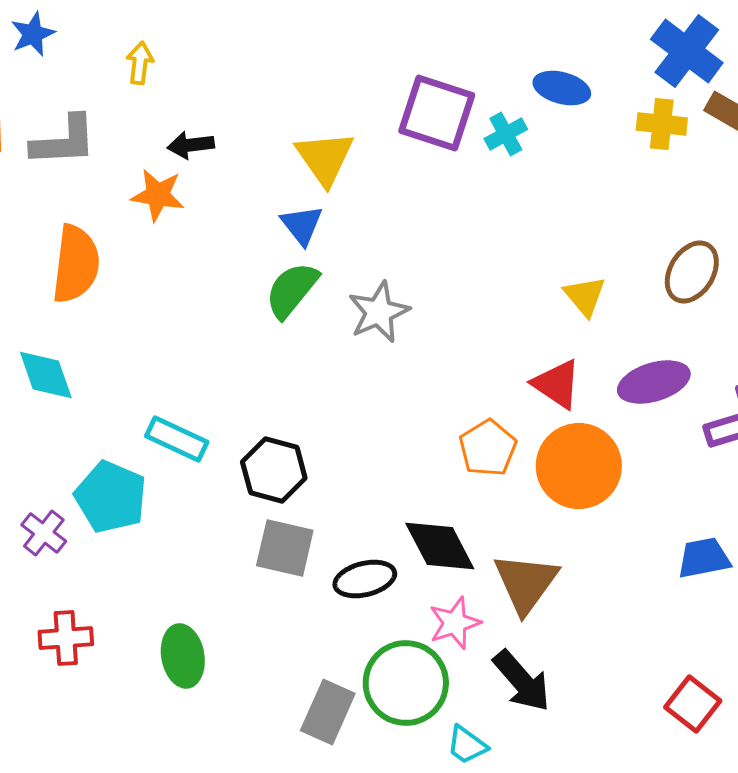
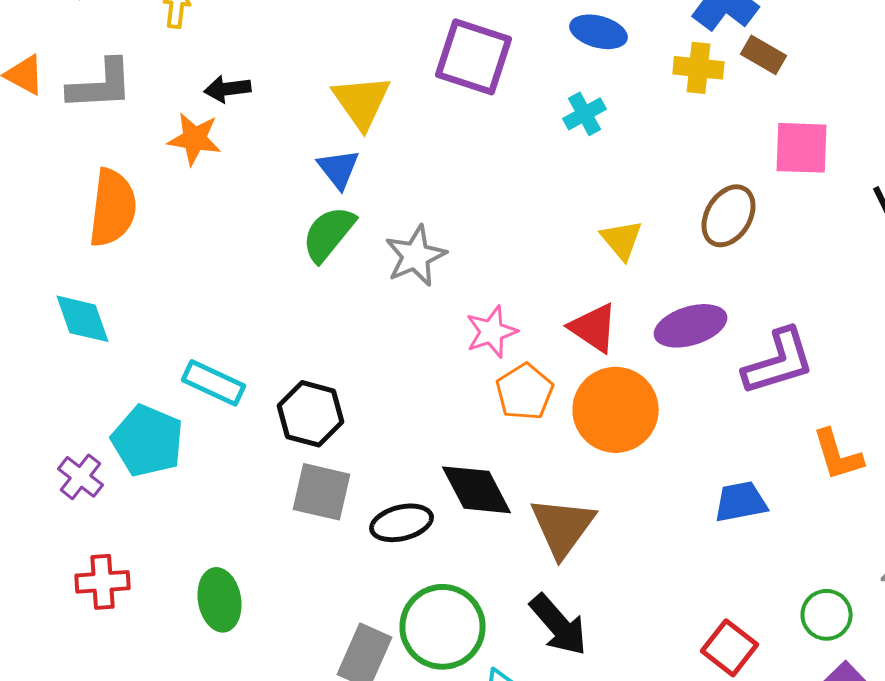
cyan cross: (506, 134) -> (584, 114), moved
pink star: (455, 623) -> (492, 332), moved

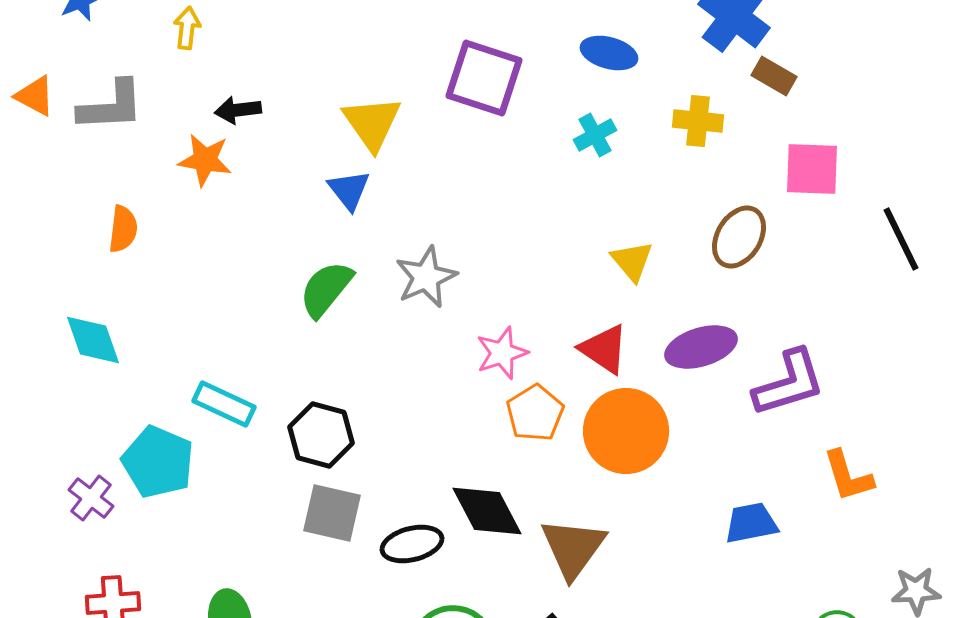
yellow cross: (698, 68) -> (698, 121), moved
orange semicircle: (112, 208) -> (123, 229), size x0.6
green semicircle: (328, 234) -> (326, 289), moved

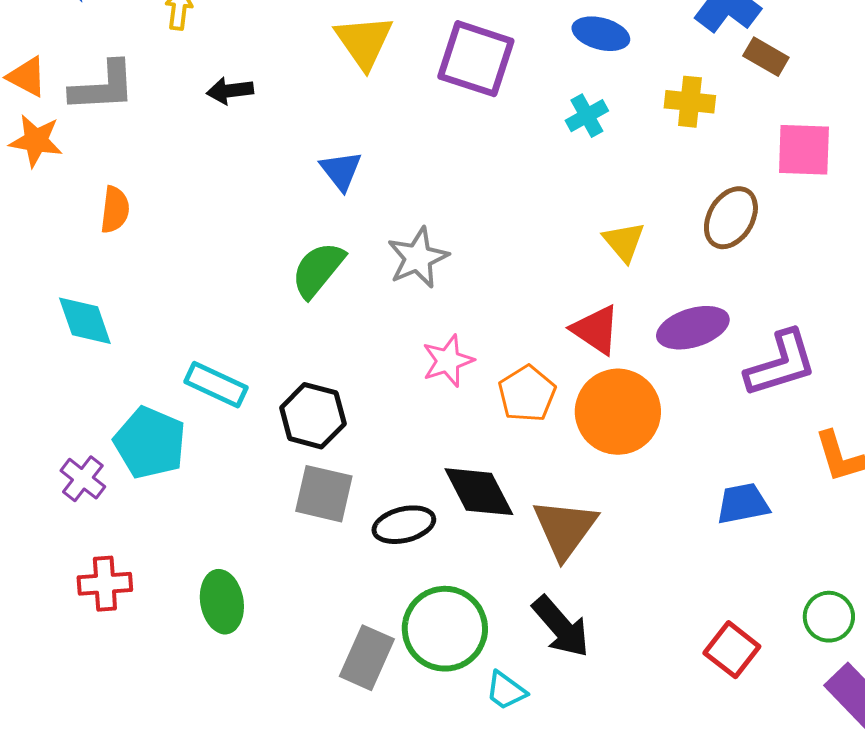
yellow triangle: (372, 123) -> (364, 42), moved
orange star: (205, 160) -> (36, 141), moved
pink star: (502, 353) -> (448, 361), moved

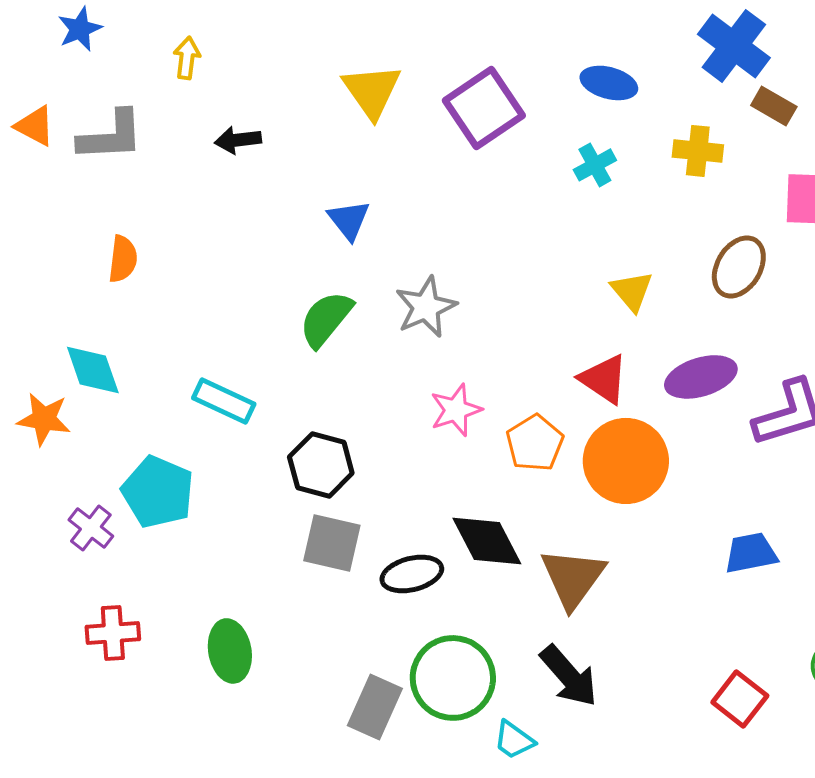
purple square: (476, 59) -> (484, 108), turned 38
orange star: (36, 141) -> (44, 419), moved
cyan rectangle: (216, 385) -> (224, 401), moved

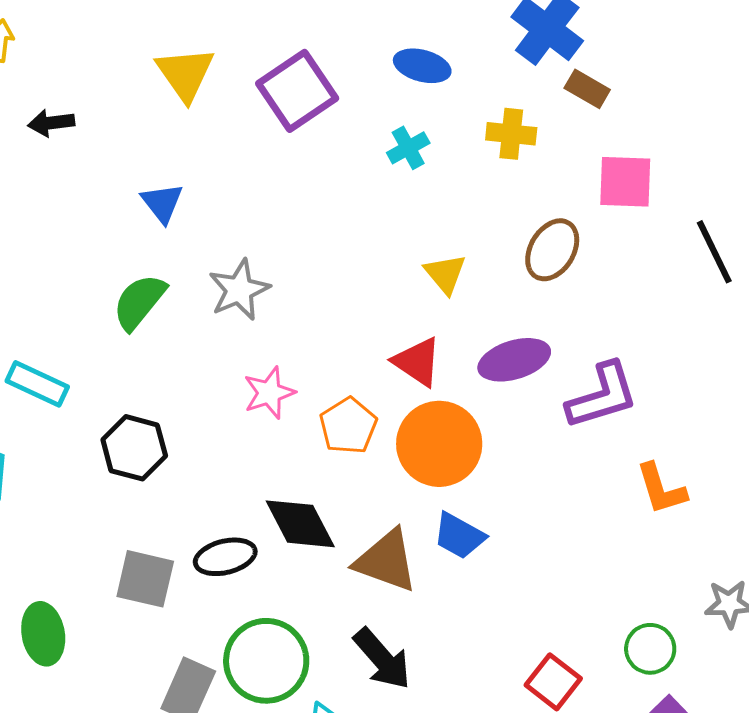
gray square: (332, 543) -> (145, 579), moved
blue trapezoid: (751, 553) -> (459, 536), moved, turned -140
brown triangle: (573, 578) -> (386, 561), turned -46

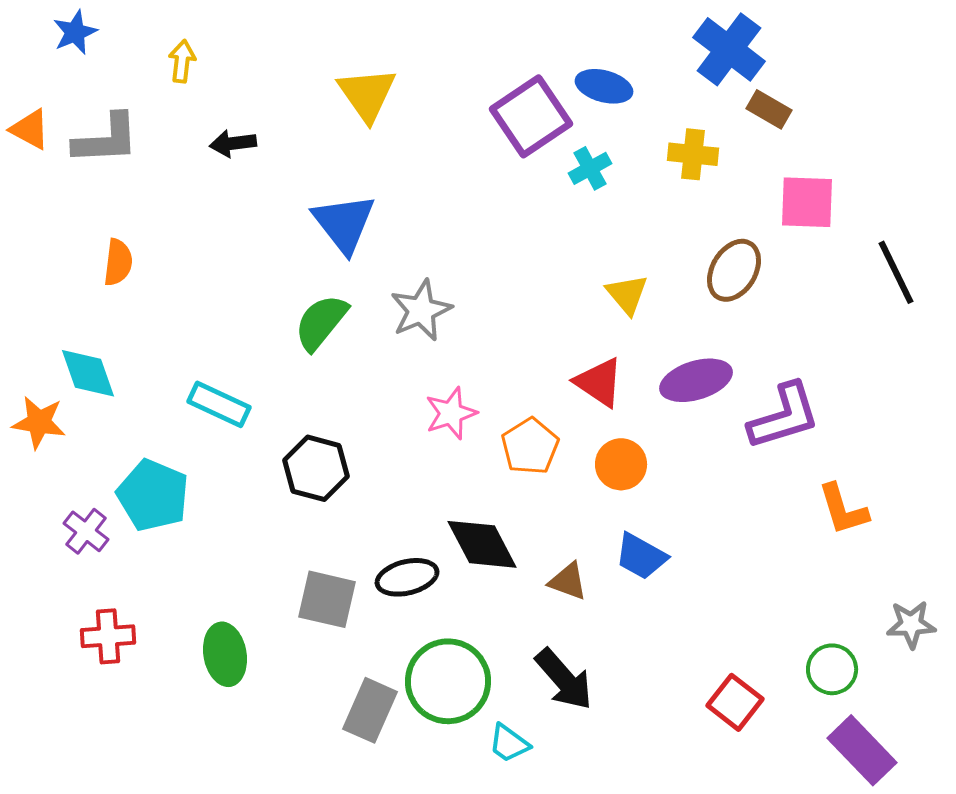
purple square: (297, 91) -> (531, 116), moved
blue triangle: (162, 203) -> (344, 223), size x1.5
orange circle: (439, 444) -> (621, 464), size x0.6
brown triangle: (386, 561) -> (568, 581), size x0.6

